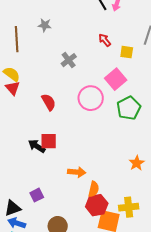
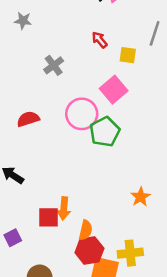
red semicircle: (49, 102) -> (28, 119), turned -78
green pentagon: (129, 108) -> (105, 132), moved
red square: (49, 141) -> (49, 217), moved
orange arrow: (77, 172) -> (64, 208), turned 90

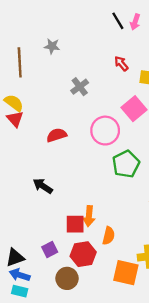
green pentagon: (105, 132) -> (126, 164), moved
purple square: (13, 238) -> (50, 250), moved
red hexagon: (89, 251) -> (83, 254), moved

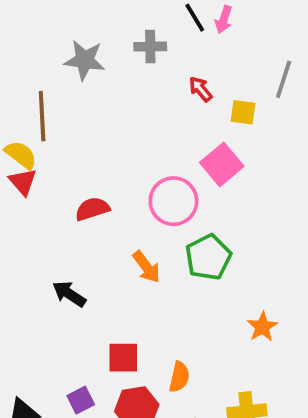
gray star: (52, 46) -> (85, 60), size x1.5
brown line: (20, 62) -> (42, 116), moved
gray cross: (80, 87) -> (150, 47), moved, turned 36
orange arrow: (89, 216) -> (146, 267), moved, turned -42

